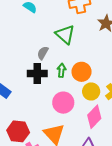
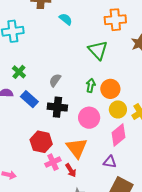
gray semicircle: (43, 53) -> (55, 80), moved
black cross: (37, 74) -> (57, 107), moved

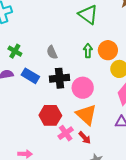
gray semicircle: (55, 80) -> (52, 52), turned -48
pink circle: (89, 118) -> (83, 88), moved

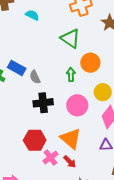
orange circle: (108, 50) -> (90, 63), moved
blue rectangle: (30, 76) -> (17, 68), moved
pink circle: (83, 88) -> (77, 105), moved

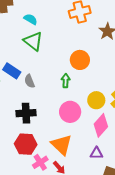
green triangle: (70, 39) -> (33, 41), moved
orange circle: (90, 63) -> (80, 60), moved
black cross: (43, 103) -> (26, 113), moved

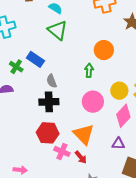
gray semicircle: (30, 81) -> (52, 81), moved
pink cross: (40, 162) -> (62, 151), turned -35

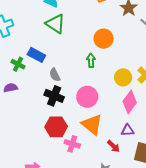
black cross: (49, 102) -> (54, 96), turned 30
pink circle: (93, 102) -> (87, 97), moved
red arrow: (81, 157) -> (113, 146), moved

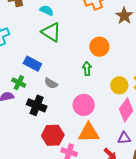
green cross: (18, 64) -> (19, 83), moved
gray semicircle: (55, 75) -> (51, 83), turned -32
black cross: (54, 96) -> (37, 105), moved
orange triangle: (92, 125) -> (89, 133), turned -40

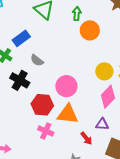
blue rectangle: (32, 64) -> (21, 38), turned -72
green arrow: (87, 69) -> (77, 14), moved
red hexagon: (53, 135) -> (42, 105), moved

